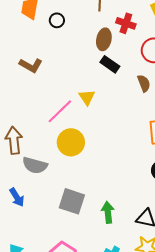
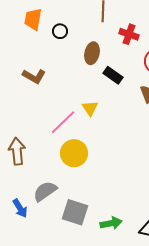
brown ellipse: (104, 39) -> (92, 53), moved
gray semicircle: (35, 165) -> (45, 191), moved, turned 130
green arrow: (108, 212) -> (111, 223), turned 85

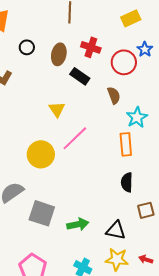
black circle: (60, 31) -> (27, 47), moved
red cross: (129, 34) -> (91, 47), moved
pink line: (63, 122) -> (75, 138), moved

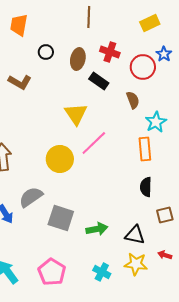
yellow triangle: (57, 109) -> (76, 114), size x1.4
red arrow: (146, 259) -> (165, 255), moved

